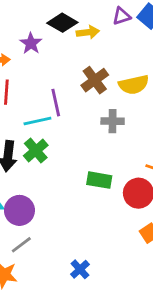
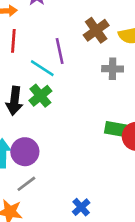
cyan line: (37, 121) -> (42, 68), turned 45
green rectangle: (99, 180) -> (116, 129), moved

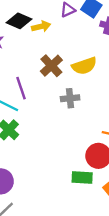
green rectangle: (116, 129) -> (82, 178), moved

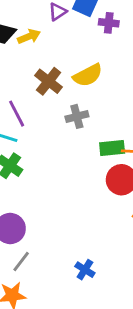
green rectangle: (82, 178) -> (112, 148), moved

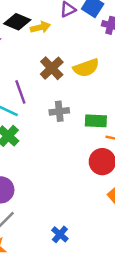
gray cross: (77, 116) -> (59, 111), moved
green rectangle: (112, 148) -> (96, 121), moved

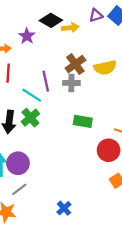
gray cross: (59, 111) -> (71, 83), moved
green rectangle: (96, 121) -> (83, 121), moved

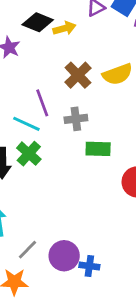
gray cross: (71, 83) -> (76, 119), moved
purple circle: (18, 163) -> (64, 256), moved
blue cross: (64, 208) -> (89, 266), turned -32

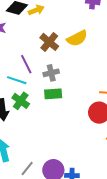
green rectangle: (98, 149) -> (53, 94), moved

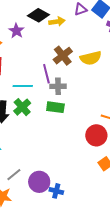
purple line: (26, 64) -> (46, 74), moved
cyan line: (17, 80) -> (23, 86), turned -30

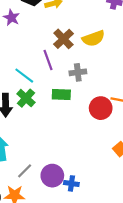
cyan line: (23, 86) -> (24, 76), turned 42
gray cross: (58, 86) -> (78, 72), moved
red circle: (96, 135) -> (101, 108), moved

